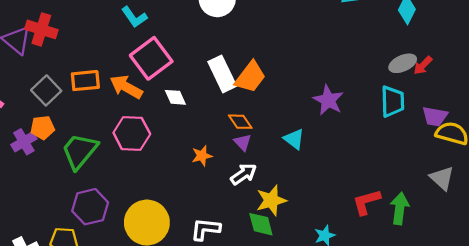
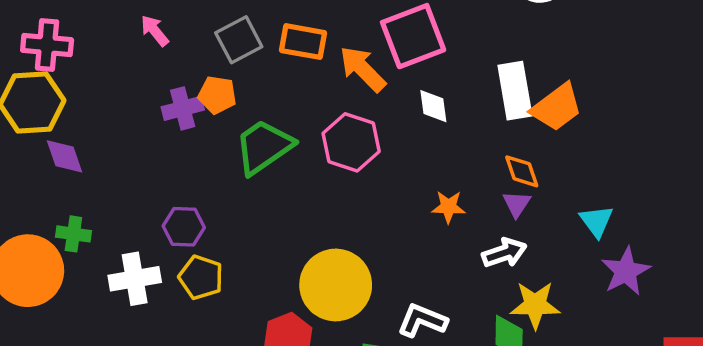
purple star: (328, 100) -> (626, 271), moved
purple hexagon: (90, 207) -> (184, 227), moved, size x0.7

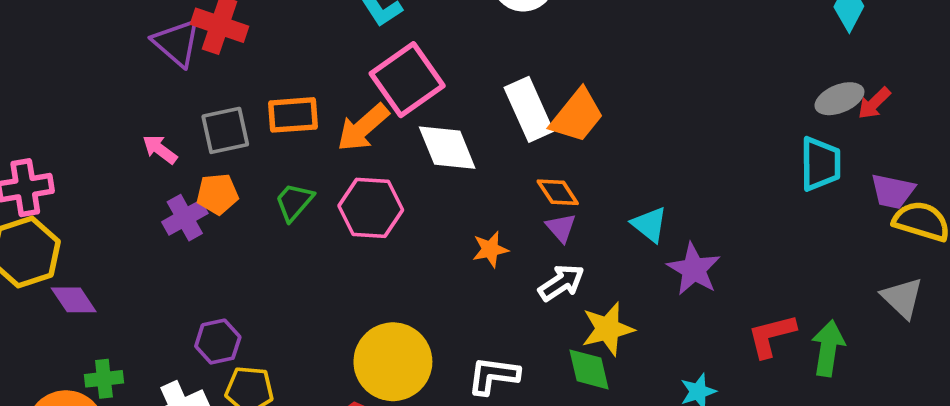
pink arrow: (155, 31) -> (160, 149), moved
gray square: (239, 40) -> (225, 130), turned 30
orange arrow: (363, 69) -> (363, 128), turned -72
white diamond: (433, 106) -> (447, 148), size x1.6
green trapezoid: (264, 147) -> (294, 202), moved, size x0.6

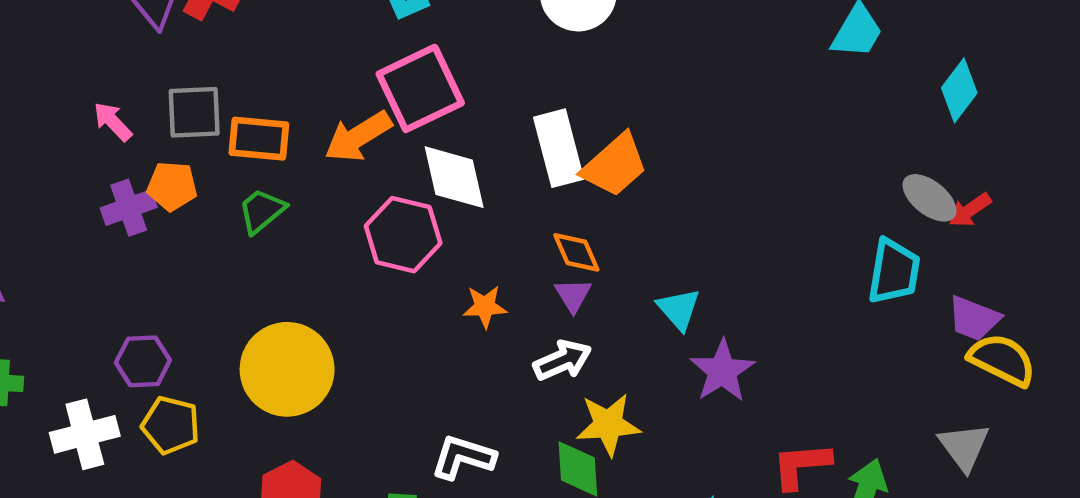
gray ellipse: (839, 99) -> (930, 198), turned 51
orange rectangle: (293, 115) -> (259, 139), moved
pink hexagon: (371, 208) -> (403, 235), moved
yellow circle: (393, 362) -> (287, 369), moved

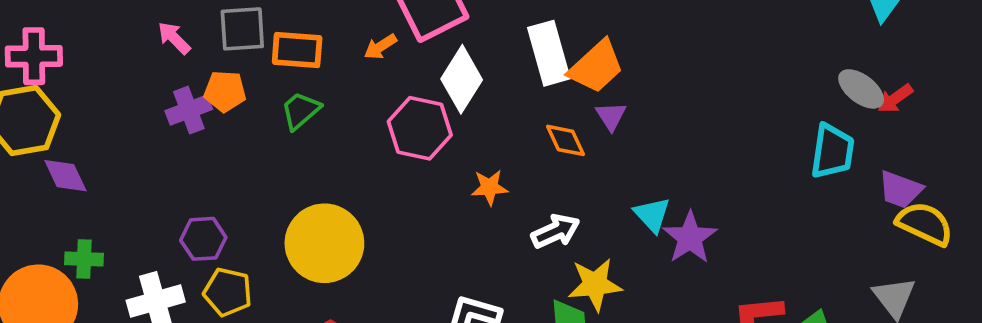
orange arrow: (358, 137) -> (380, 47), size x0.6
white diamond: (454, 177) -> (462, 79), turned 46
purple triangle: (573, 295) -> (611, 116), moved
cyan triangle: (679, 309) -> (652, 215), moved

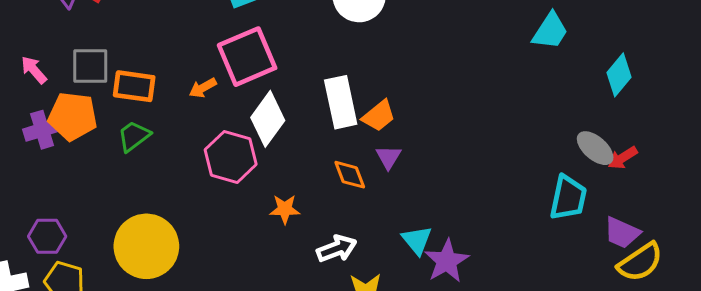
orange trapezoid: (596, 67) -> (379, 116), size x0.7
orange pentagon: (225, 91) -> (73, 116), size x1.4
yellow semicircle: (925, 224) -> (640, 262), turned 117

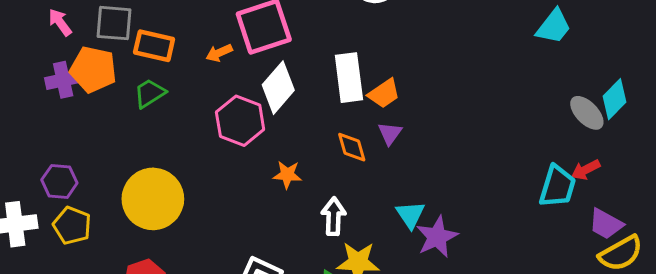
cyan diamond: (619, 75) -> (615, 99), moved
gray ellipse: (595, 148) -> (587, 113), moved
red arrow: (623, 158) -> (586, 170), moved
white arrow: (337, 249) -> (333, 216), turned -72

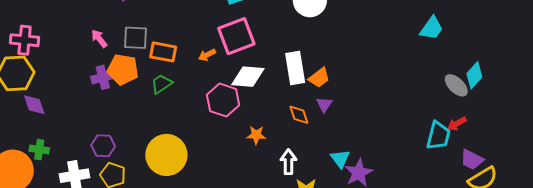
white diamond: (278, 88) -> (248, 77), turned 56

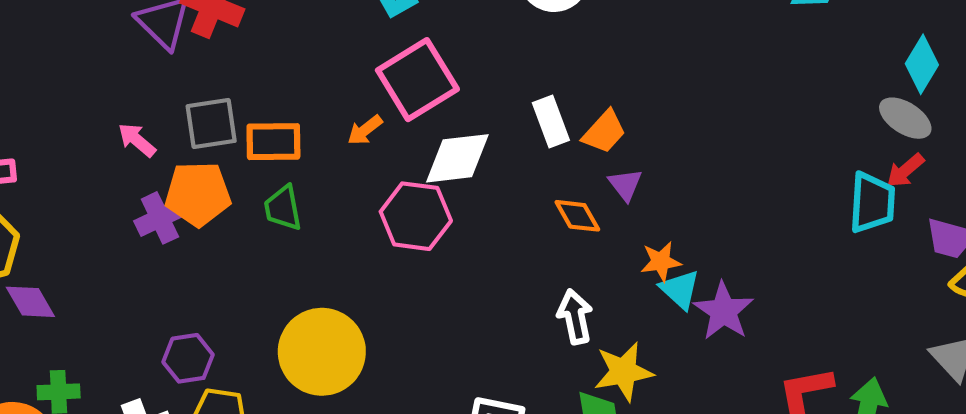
white rectangle: (295, 68) -> (551, 121), size x0.7
green trapezoid: (161, 84) -> (283, 208), turned -55
gray ellipse: (456, 85) -> (905, 118), moved
orange star: (256, 135) -> (661, 262), moved

